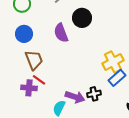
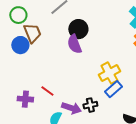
purple semicircle: (61, 33) -> (74, 44), moved
brown trapezoid: (34, 60) -> (32, 33), moved
red line: (39, 80) -> (47, 91), moved

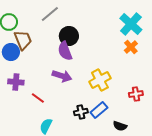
blue rectangle: (113, 89) -> (99, 110), moved
purple cross: (25, 99) -> (16, 82), moved
purple arrow: (71, 108) -> (62, 76), moved

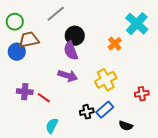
brown trapezoid: (23, 40) -> (29, 40), turned -80
orange cross: (131, 47) -> (115, 44), moved
purple cross: (16, 82) -> (25, 92), moved

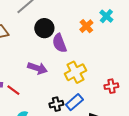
cyan cross: (137, 24) -> (106, 16), size x0.6
orange cross: (115, 44) -> (86, 26), moved
purple semicircle: (71, 51) -> (59, 43), moved

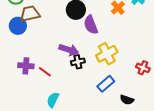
red cross: (111, 86) -> (143, 68), turned 32
black cross: (56, 104) -> (78, 62), moved

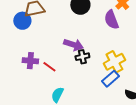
purple semicircle: (91, 25) -> (111, 20), moved
yellow cross: (107, 54) -> (114, 62), moved

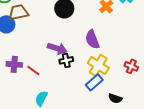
purple semicircle: (111, 20) -> (92, 39), moved
yellow cross: (114, 62) -> (98, 65), turned -30

